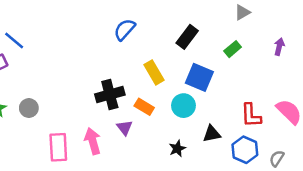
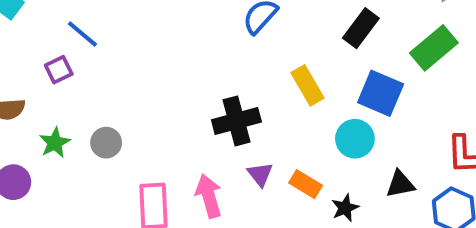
green rectangle: (233, 49) -> (434, 48), size x1.6
orange rectangle: (144, 107) -> (306, 184), moved

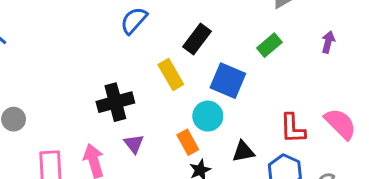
black rectangle: (361, 28) -> (197, 39), moved
green rectangle: (434, 48) -> (269, 45), size x0.7
orange rectangle: (306, 184) -> (188, 142), moved, turned 30

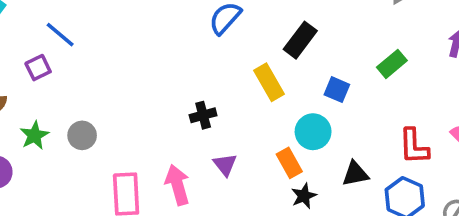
green rectangle: (269, 45) -> (392, 64), moved
blue square: (228, 81) -> (337, 90), size x0.6
black cross: (115, 102) -> (203, 115), size x0.6

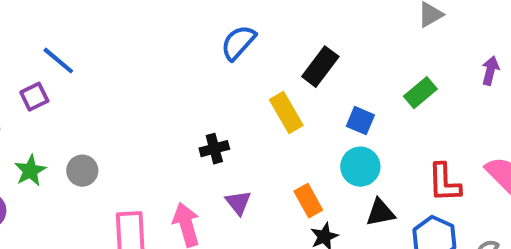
cyan circle: (313, 132) -> (360, 167), moved

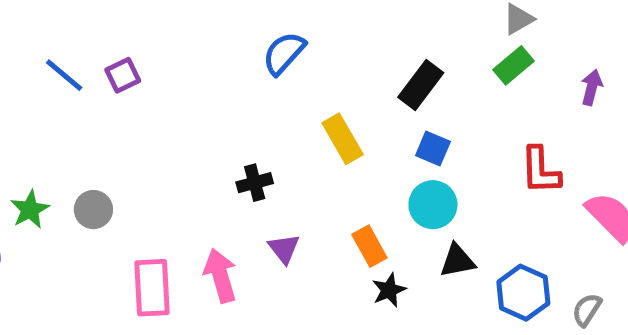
black rectangle: (320, 67) -> (421, 85), moved
green rectangle: (420, 93) -> (514, 65), moved
purple square: (34, 97) -> (123, 75), moved
red L-shape: (444, 183) -> (540, 170), moved

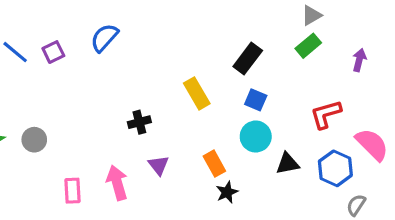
blue semicircle: (284, 53) -> (104, 38), moved
red L-shape: (540, 170) -> (326, 114), turned 76
black triangle: (457, 261) -> (288, 164), moved
pink rectangle: (152, 288) -> (72, 191), size x0.7
blue hexagon: (523, 293) -> (335, 168), moved

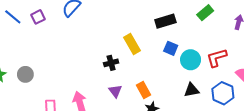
black rectangle: (248, 58) -> (165, 21), turned 36
black cross: (139, 122) -> (111, 63), moved
cyan circle: (256, 136) -> (191, 60), moved
purple triangle: (159, 165) -> (115, 91), moved

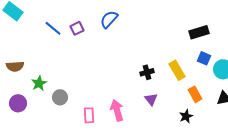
yellow rectangle: (132, 44) -> (177, 70), moved
gray circle: (25, 74) -> (60, 97), moved
orange rectangle: (143, 90) -> (195, 94), moved

